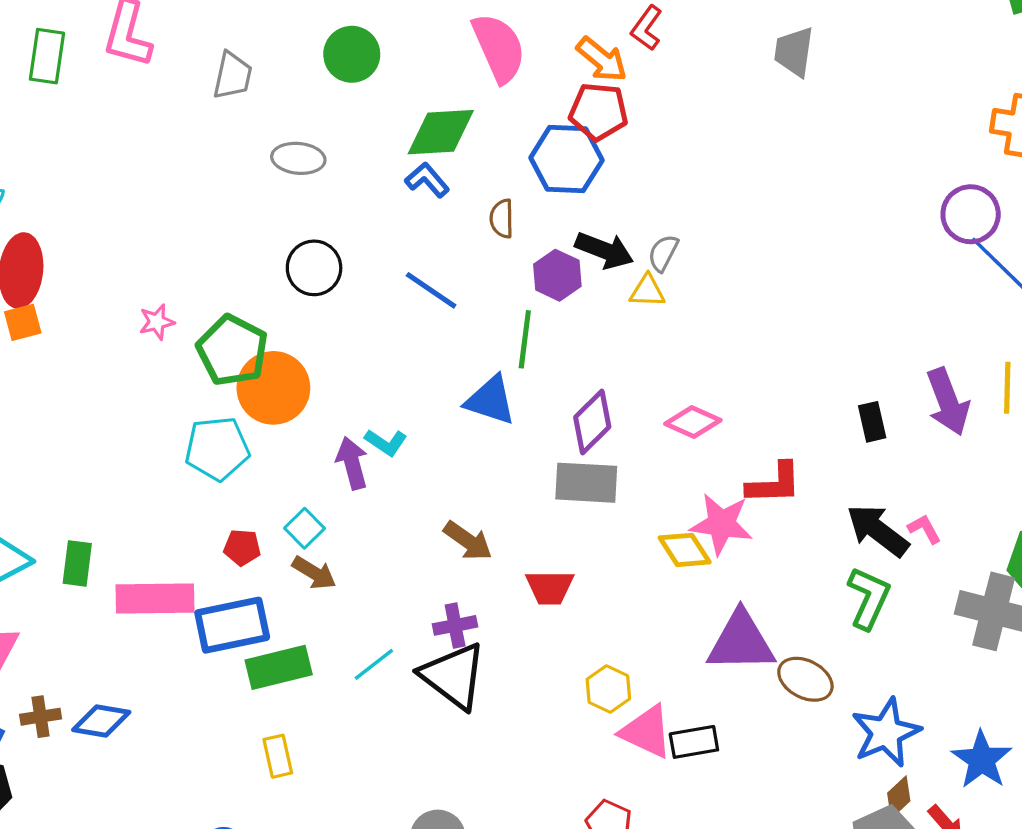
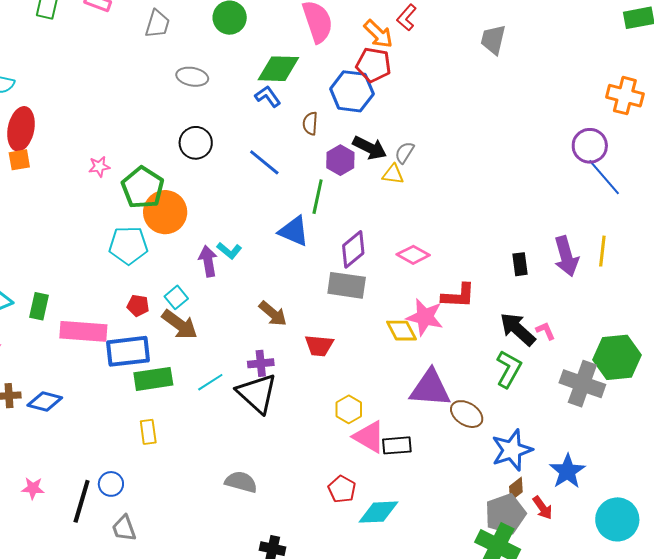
brown arrow: (314, 573) -> (180, 324), size x1.4

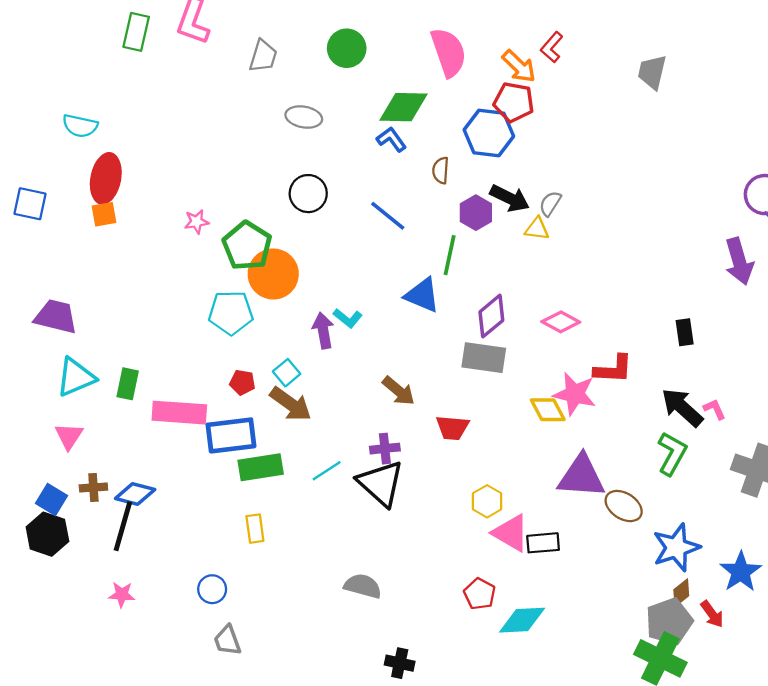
purple arrow: (566, 256) -> (739, 261), moved
black line: (82, 501) -> (123, 526), moved

